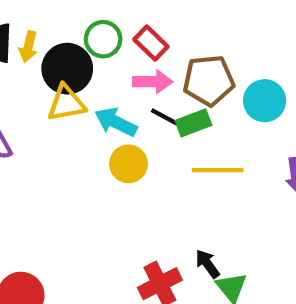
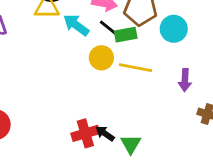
yellow circle: (128, 164) -> (101, 58), moved
black arrow: (208, 264) -> (105, 134), moved, turned -30

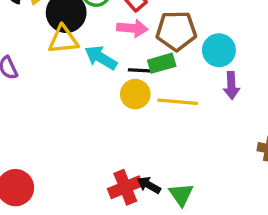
black line: (108, 28) -> (140, 70), moved, turned -30
purple arrow: (185, 80) -> (231, 85), moved

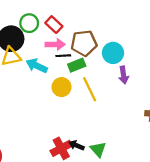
black line: (140, 70) -> (63, 56), moved
yellow line: (178, 102) -> (90, 89), turned 65

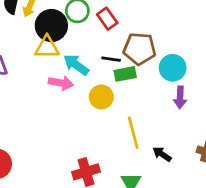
pink arrow: (55, 44) -> (61, 83), moved
yellow line: (90, 89) -> (133, 133), moved
black arrow: (76, 145) -> (162, 154), moved

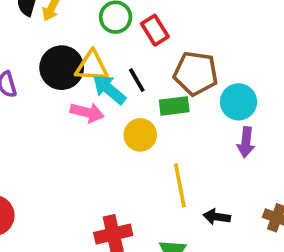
black circle: (51, 26) -> (62, 68), moved
yellow triangle: (47, 47) -> (92, 66), moved
black line: (111, 59) -> (137, 80), moved, turned 48
black arrow: (162, 154) -> (217, 217), turned -30

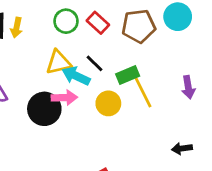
black circle: (62, 68) -> (44, 109), moved
brown pentagon: (196, 73) -> (139, 26), moved
cyan circle: (238, 102) -> (178, 17), moved
yellow line: (180, 185) -> (143, 92), moved

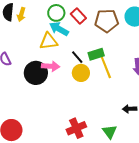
black line: (95, 63) -> (77, 57), moved
cyan arrow: (76, 76) -> (59, 29), moved

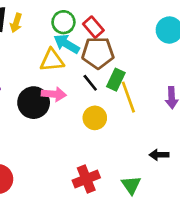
brown pentagon: (107, 21) -> (98, 53), moved
green rectangle: (96, 54) -> (116, 80), turned -49
yellow circle: (81, 73) -> (95, 118), moved

